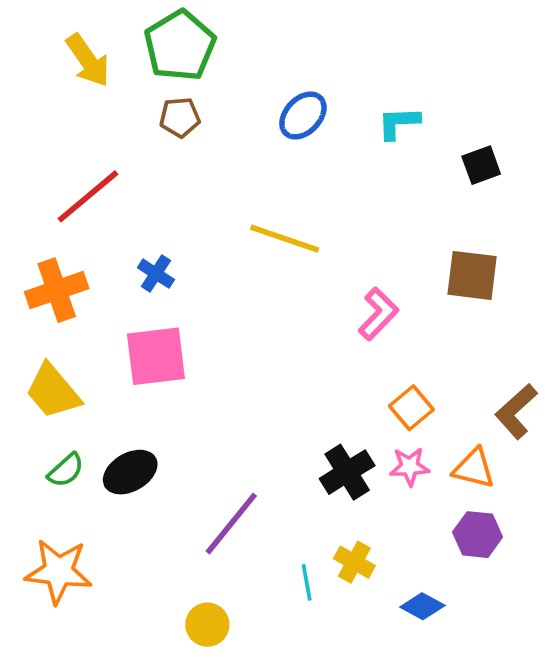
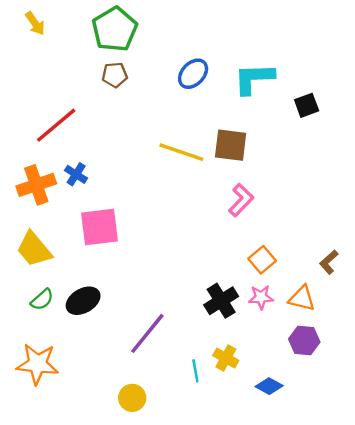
yellow arrow: (88, 60) -> (35, 23), moved, size x0.7
cyan L-shape: (399, 123) -> (254, 78), size x1.5
blue cross: (156, 274) -> (76, 174), moved
brown square: (472, 275) -> (231, 145), moved
brown L-shape: (516, 411) -> (329, 262), size x0.7

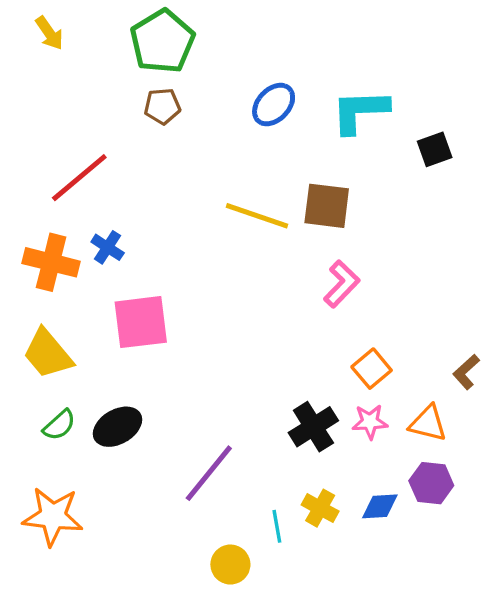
orange cross: (36, 185) -> (51, 262), turned 33
blue diamond: (269, 386) -> (380, 506), moved, turned -32
yellow circle: (132, 398) -> (230, 565), moved

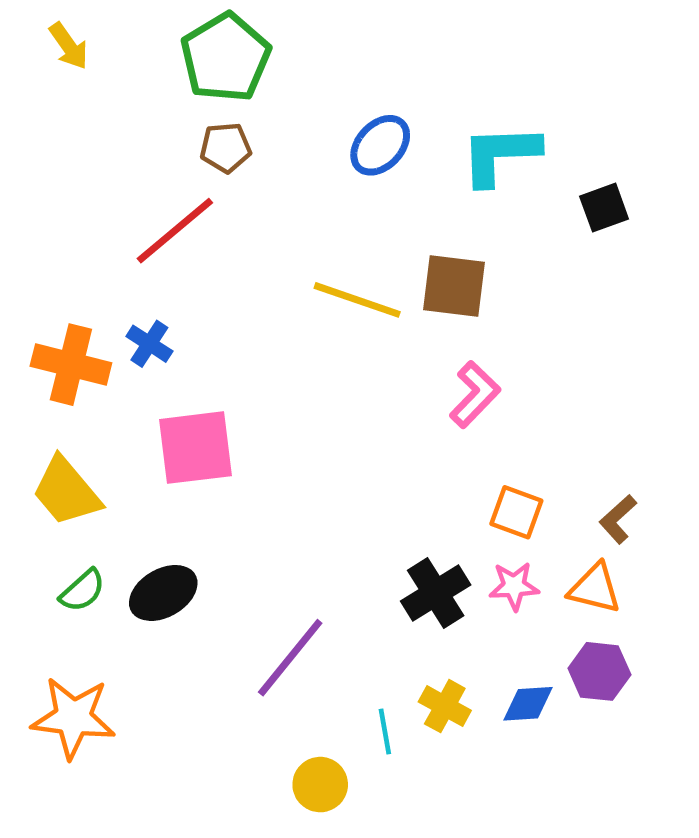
red line: (79, 178) -> (175, 231), moved
orange square: (372, 369) -> (516, 512), turned -30
brown L-shape: (466, 372) -> (618, 519), moved

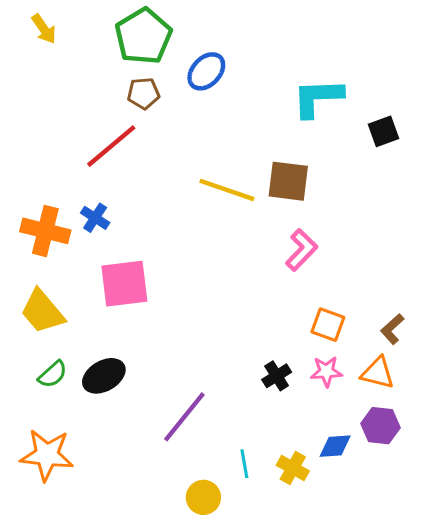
blue ellipse: (380, 145) -> (206, 71), moved
black cross: (436, 593) -> (277, 376), size x0.7
yellow cross: (445, 706) -> (293, 468), moved

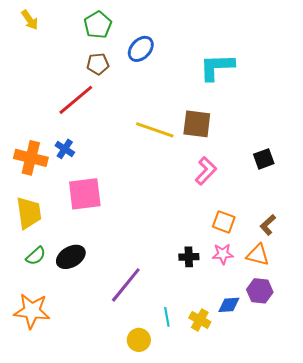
green pentagon: (143, 36) -> (98, 25), size x0.7
black square: (383, 131) -> (264, 159), moved
yellow trapezoid: (42, 311) -> (29, 213), turned -148
black cross: (277, 376) -> (189, 257), turned 30

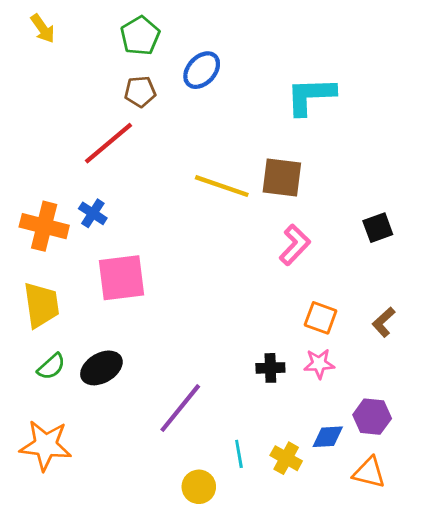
orange triangle: (258, 255) -> (369, 472), moved

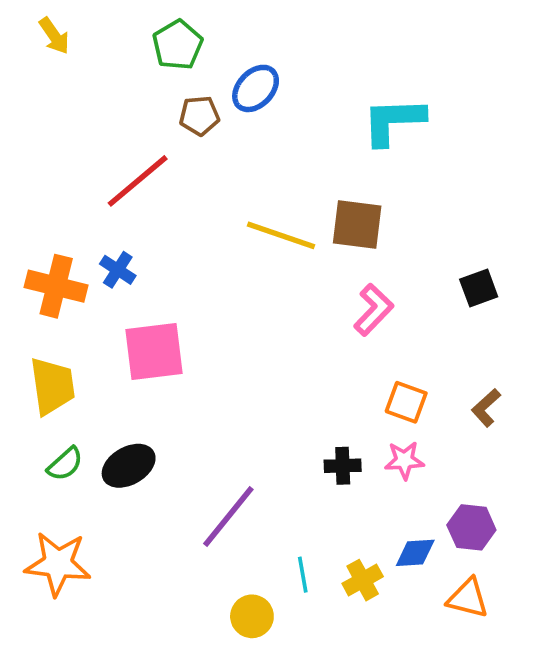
brown pentagon: (140, 92) -> (199, 116), moved
yellow cross: (286, 458) -> (363, 580), turned 32

